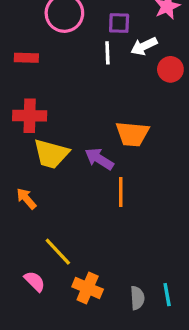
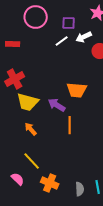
white line: (107, 53) -> (62, 41), turned 56
red cross: (30, 116) -> (15, 79), turned -30
orange arrow: (26, 199) -> (31, 129), moved

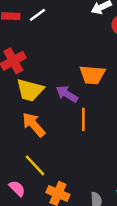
white line: (62, 41) -> (38, 15), moved
orange arrow: (31, 129) -> (34, 125), size x1.5

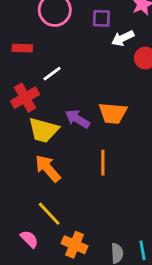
white line: (38, 15) -> (52, 74), moved
purple arrow: (67, 94) -> (77, 119), moved

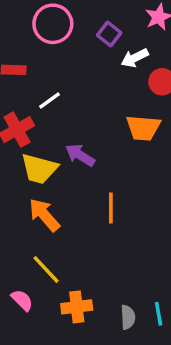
purple square: (101, 18) -> (109, 34), turned 36
orange trapezoid: (113, 113) -> (143, 128), moved
orange cross: (75, 245) -> (77, 307), turned -30

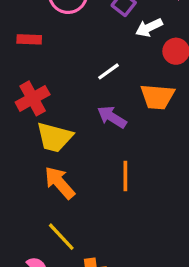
white line: (49, 101) -> (108, 71), moved
purple arrow: (80, 155) -> (112, 117), moved

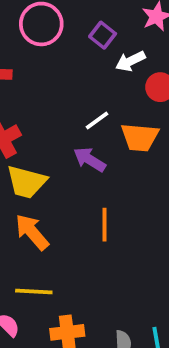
white line: (108, 71) -> (97, 121), moved
yellow line: (61, 237) -> (34, 291), turned -44

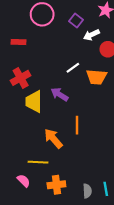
purple arrow: (90, 160) -> (60, 94), moved
yellow trapezoid: (26, 182) -> (34, 102), turned 75
orange arrow: (32, 232) -> (53, 139), moved

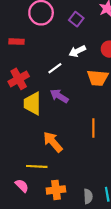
white arrow: (91, 35) -> (77, 51), moved
white line: (73, 68) -> (55, 68), moved
orange line: (77, 125) -> (93, 128), moved

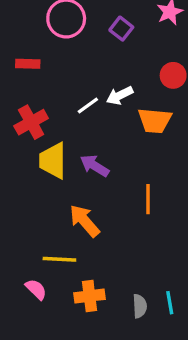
white arrow: (77, 51) -> (120, 95), moved
purple arrow: (59, 96) -> (95, 166), moved

